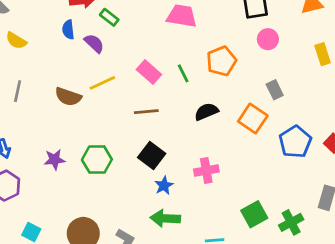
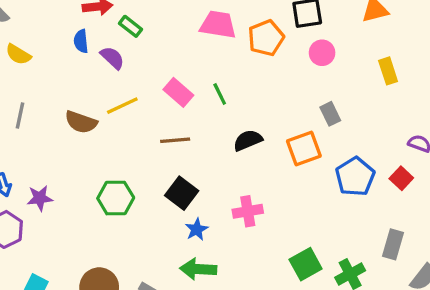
orange pentagon: (221, 61) -> (266, 38), moved
orange square: (253, 118) -> (304, 149), turned 36
purple star: (55, 160) -> (40, 198), moved

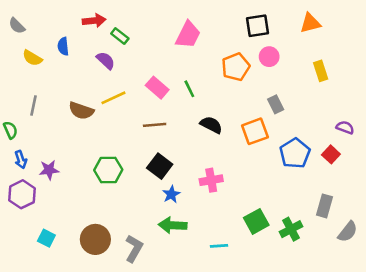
pink trapezoid: (218, 25) -> (188, 35), turned 108
orange pentagon: (266, 38) -> (236, 67), moved
blue semicircle: (81, 41) -> (63, 46), moved
black semicircle: (248, 140) -> (211, 125), turned 50

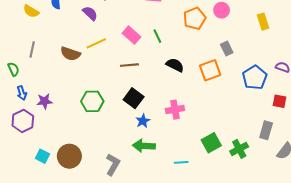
blue pentagon: (295, 153) -> (255, 77), moved
red square: (331, 154) -> (280, 101), moved, turned -32
brown circle: (95, 239) -> (69, 156), moved

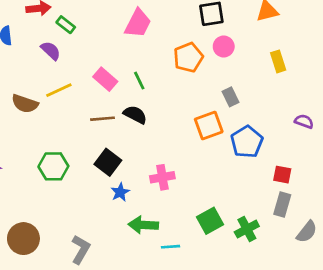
black semicircle: (175, 65) -> (135, 115), moved
blue pentagon: (255, 77) -> (247, 142), moved
red square: (280, 101) -> (282, 175), moved
green arrow: (144, 146) -> (143, 225), moved

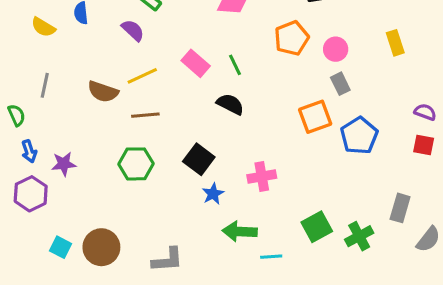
pink circle: (224, 47) -> (336, 49), moved
brown line: (102, 119) -> (145, 115), moved
red square: (282, 175) -> (424, 145), moved
gray L-shape: (81, 249) -> (167, 260), turned 56

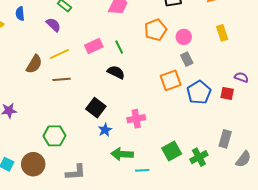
pink rectangle: (196, 63) -> (94, 46), turned -66
brown semicircle: (103, 92) -> (34, 64), turned -78
red square: (424, 145) -> (227, 93), moved
green hexagon: (136, 164) -> (54, 136), moved

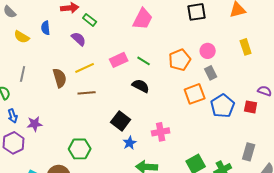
orange pentagon: (155, 30) -> (180, 60), moved
green line: (119, 47) -> (144, 61), turned -32
brown semicircle: (34, 64) -> (60, 78), turned -48

